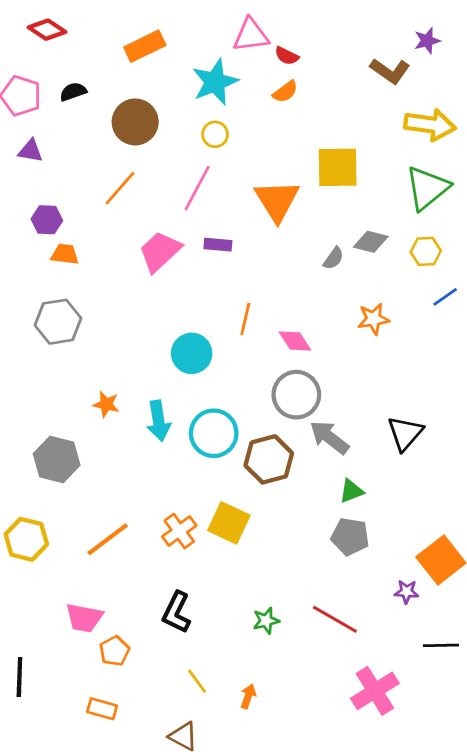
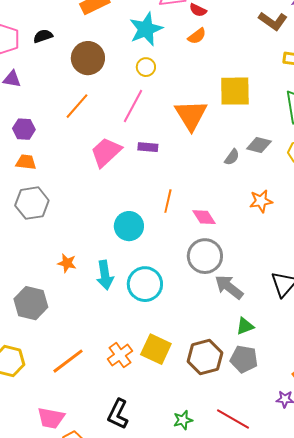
orange trapezoid: (65, 254) -> (26, 162), moved
brown hexagon: (269, 459) -> (205, 357), moved

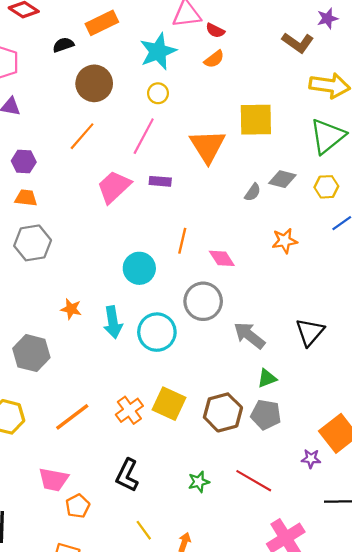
black semicircle: (43, 36) -> (63, 45), moved
gray circle: (205, 256) -> (203, 301), moved

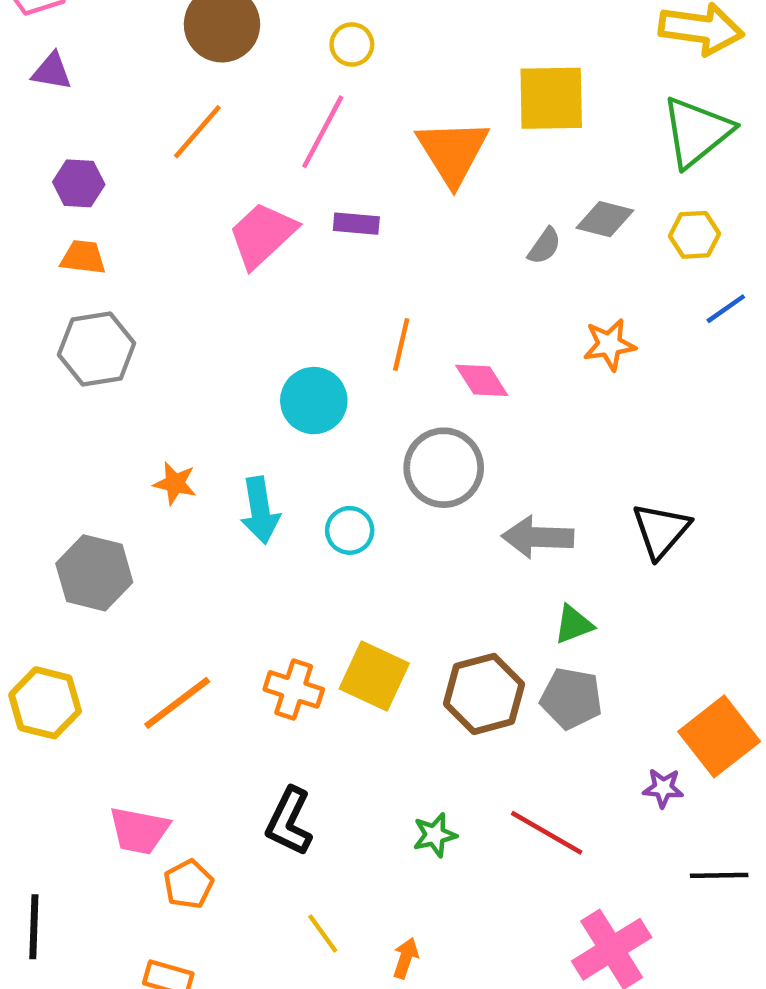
cyan circle: (157, 332) -> (350, 530), size x0.6
gray arrow: (249, 335) -> (538, 537), turned -36
orange cross: (129, 410) -> (294, 689), turned -36

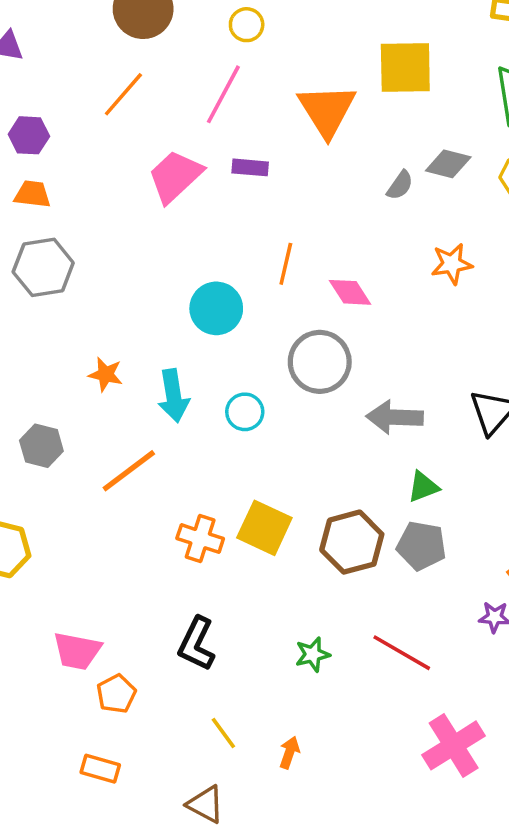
gray hexagon: (94, 573) -> (41, 446), size x0.7
orange line: (177, 703) -> (129, 471), moved

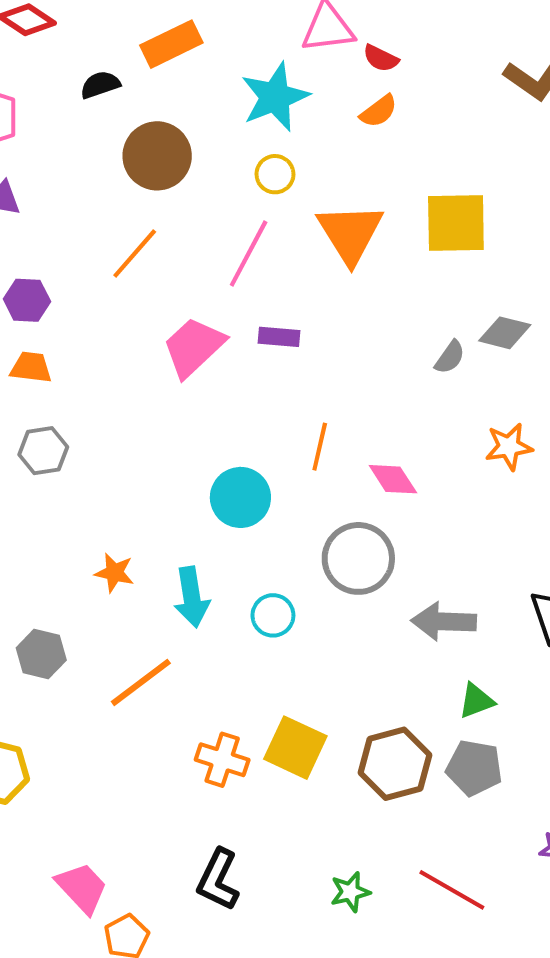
orange triangle: (327, 110) -> (350, 233), moved
gray hexagon: (43, 267) -> (43, 451), size x0.7
pink trapezoid: (77, 651) -> (82, 888), turned -144

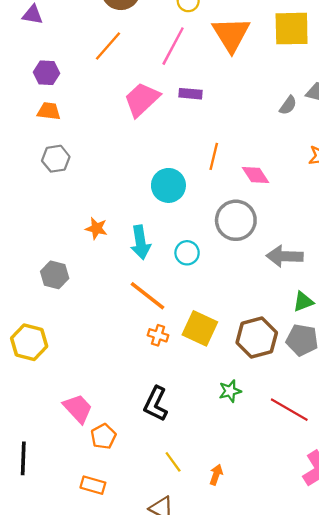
orange line: (141, 682) -> (148, 296), moved, turned 75
orange cross: (222, 760) -> (158, 335), size x0.7
green star: (350, 892) -> (230, 391), moved

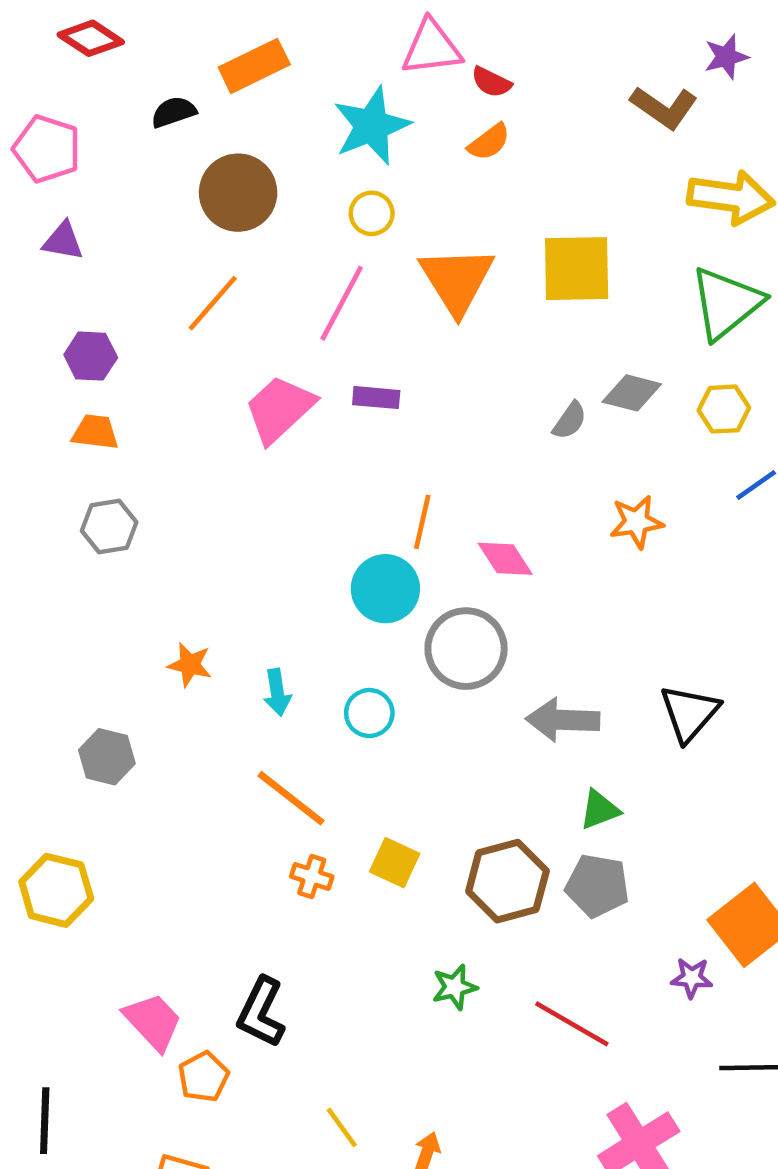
cyan circle: (168, 185) -> (385, 589), moved
cyan arrow: (141, 242) -> (277, 692), size x0.7
yellow square: (200, 328) -> (395, 863), size x0.7
black L-shape: (156, 404) -> (261, 1012), moved

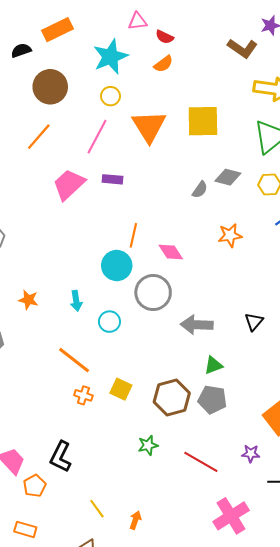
pink triangle: (431, 48) -> (137, 21), size x0.7
cyan arrow: (277, 692) -> (76, 301), moved
black triangle: (689, 713) -> (254, 322), size x0.7
purple star: (692, 978) -> (251, 454), moved

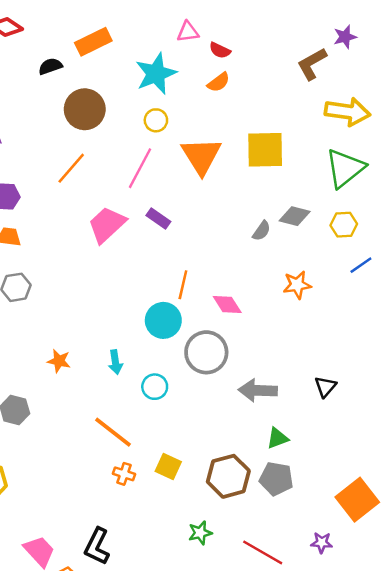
brown L-shape: (242, 48) -> (312, 64), turned 116
purple rectangle: (113, 179) -> (158, 219), turned 30

